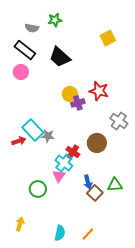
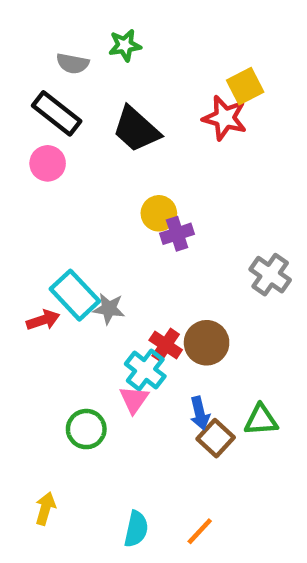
red star: (99, 91) -> (225, 118), moved
brown circle: (97, 143) -> (207, 343), moved

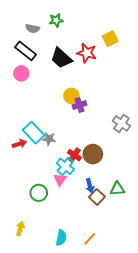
red star: (225, 118) -> (87, 53), moved

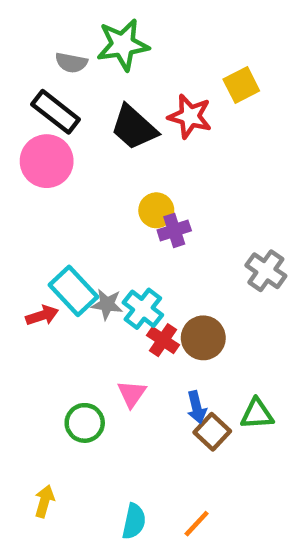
green star: (56, 20) -> (123, 45), size x1.6
pink circle: (21, 73) -> (47, 161), size x1.5
cyan cross: (65, 166) -> (143, 309), moved

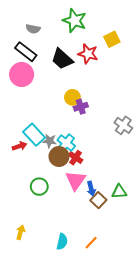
green star: (123, 45) -> (75, 21), moved, turned 30
brown circle: (203, 338) -> (59, 156), moved
pink triangle: (132, 394) -> (76, 180), moved, size x1.5
green circle: (85, 423) -> (39, 187), moved

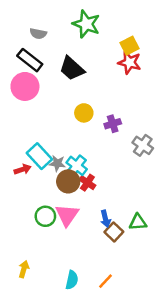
red star: (88, 54) -> (130, 62), moved
purple cross: (81, 107) -> (113, 124), moved
pink triangle: (76, 180) -> (67, 215), moved

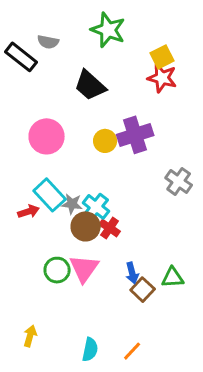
black rectangle: (30, 60) -> (21, 57), moved
pink circle: (25, 86) -> (47, 136), moved
purple cross: (113, 124) -> (135, 135), moved, size x1.6

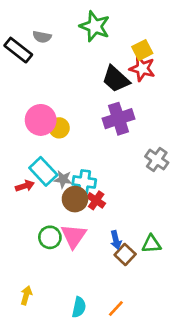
black trapezoid: (90, 85) -> (116, 79), moved
yellow circle: (105, 141) -> (59, 128), moved
cyan cross: (96, 207) -> (84, 182), turned -30

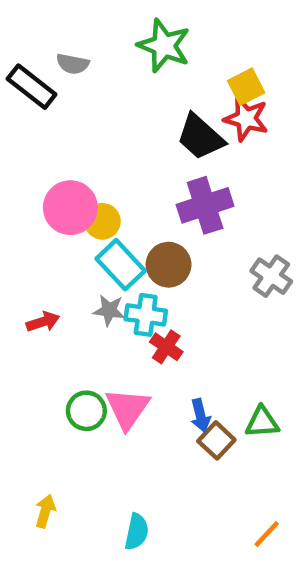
cyan rectangle: (43, 171) -> (121, 265), moved
brown circle: (75, 199) -> (169, 265), moved
orange line: (116, 309) -> (267, 534), moved

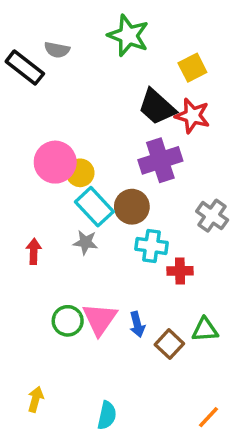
red star: (246, 119) -> (192, 116), moved
cyan cross: (146, 315) -> (151, 246), moved
red arrow: (43, 322) -> (34, 251), turned -70
red cross: (166, 347) -> (180, 271), moved, turned -35
blue arrow: (200, 415) -> (137, 324), moved

